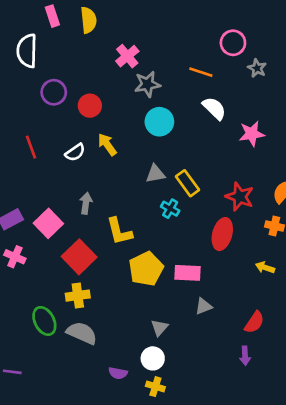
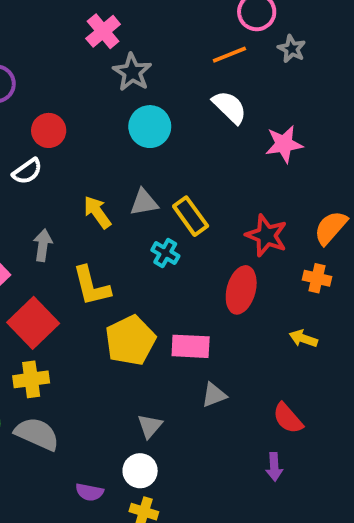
orange line: (201, 72) -> (229, 55), moved, turned -40
gray star: (147, 84) -> (132, 72), turned -30
red circle: (90, 106) -> (49, 130), moved
yellow arrow: (107, 144) -> (97, 212), moved
red semicircle: (254, 322) -> (288, 418), turned 105

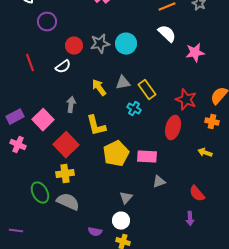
gray star: (132, 72) -> (100, 44), moved, turned 30

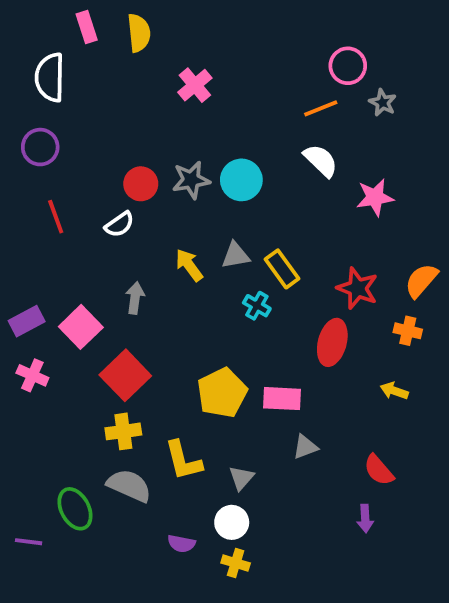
purple circle: (47, 22) -> (40, 147), moved
yellow L-shape: (96, 126) -> (183, 460), moved
green ellipse: (40, 193) -> (75, 509), moved

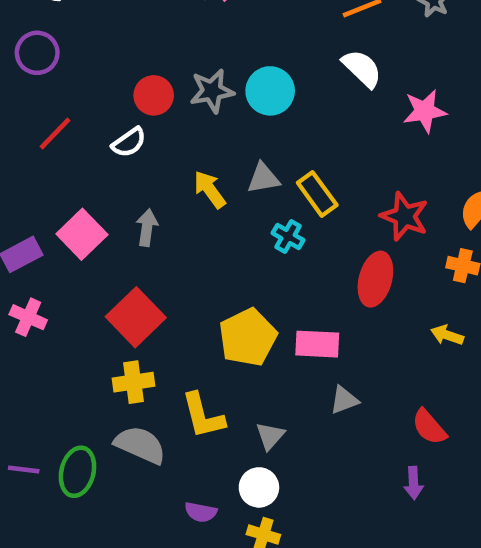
red line: (56, 217) -> (55, 133), turned 64
pink square: (81, 327) -> (82, 234), moved
green ellipse: (75, 509) -> (77, 472), turned 42
purple line: (29, 542) -> (24, 470), moved

